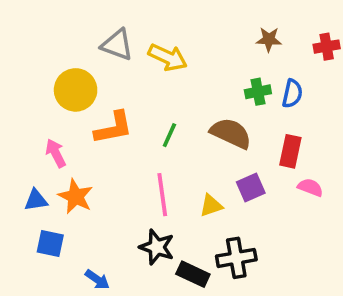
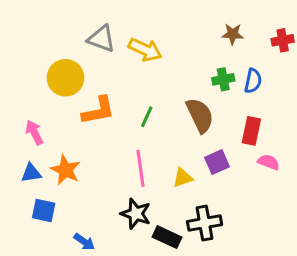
brown semicircle: (231, 133) -> (200, 115), turned 39
pink arrow: (56, 153) -> (34, 132), moved

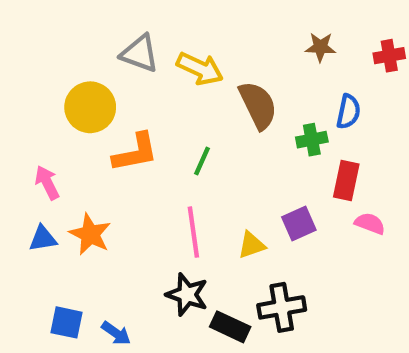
green cross: (223, 79) -> (312, 140), moved
brown semicircle: (200, 115) -> (258, 105), moved
blue square: (44, 211) -> (67, 322), moved

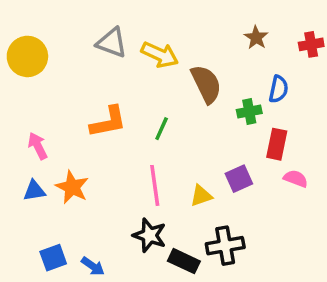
brown star: (320, 47) -> (256, 38), turned 30
yellow circle: (90, 107) -> (27, 56), moved
blue square: (67, 322) -> (53, 258), turned -32

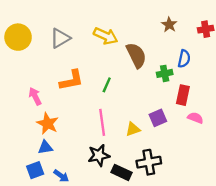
gray triangle: (112, 43) -> (60, 38), moved, turned -50
pink arrow: (38, 146) -> (35, 96), moved
blue triangle: (34, 191) -> (45, 147), moved
black star: (150, 235) -> (99, 155), turned -30

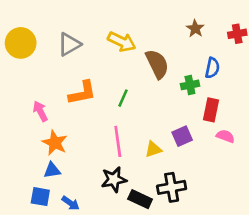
blue square: (35, 170) -> (40, 197), turned 30

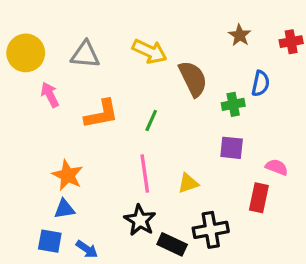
gray triangle: (69, 44) -> (85, 55), turned 35
red rectangle: (211, 110) -> (259, 198), moved
pink arrow: (40, 111) -> (50, 95), moved
purple square: (182, 136) -> (232, 148), moved, turned 30
black star: (114, 179) -> (140, 220), turned -30

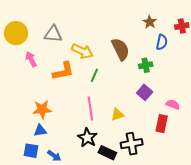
yellow arrow: (150, 51) -> (82, 51), moved
blue semicircle: (261, 83) -> (162, 42), moved
purple square: (232, 148) -> (145, 92), turned 35
orange star: (68, 175) -> (42, 109), turned -30

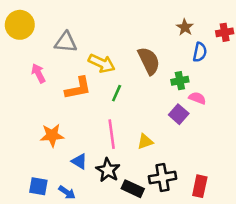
yellow circle: (16, 33) -> (20, 25), moved
pink semicircle: (173, 104) -> (197, 98), moved
red rectangle: (162, 124) -> (200, 186), moved
blue triangle: (40, 131) -> (79, 161), moved, turned 40

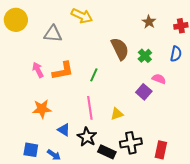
blue semicircle: (200, 52) -> (176, 54), moved
yellow arrow: (102, 63) -> (82, 16), moved
pink arrow: (38, 73) -> (38, 70), moved
green cross: (180, 81) -> (145, 56), moved, turned -32

